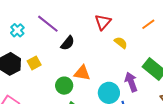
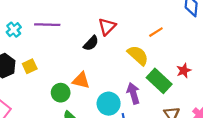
purple line: (48, 24) -> (47, 25), turned -40
black semicircle: (68, 43) -> (91, 43), moved
yellow semicircle: (121, 43) -> (138, 55), moved, size x1.5

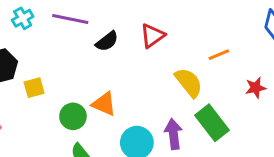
black semicircle: (91, 43) -> (107, 41), moved
yellow square: (30, 66) -> (34, 88), moved
red star: (184, 71) -> (256, 88), moved

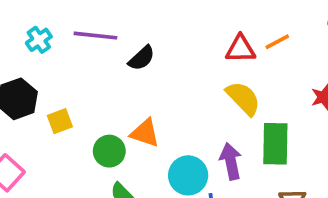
red triangle: (152, 36) -> (240, 49), moved, turned 40
orange line: (219, 55) -> (277, 42), moved
green rectangle: (212, 123) -> (275, 144), turned 44

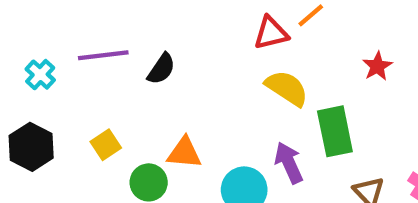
yellow square: (60, 121) -> (106, 145), moved

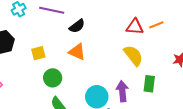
green rectangle: (335, 131) -> (149, 84), size x0.7
orange triangle: (184, 153) -> (77, 52), moved

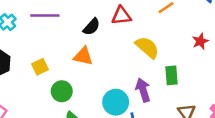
black semicircle: (77, 26) -> (92, 27), moved
red triangle: (135, 27) -> (121, 16), moved

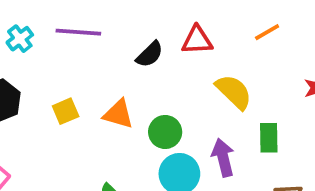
orange triangle: (83, 56) -> (118, 114), moved
green circle: (62, 91) -> (165, 132), moved

